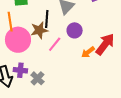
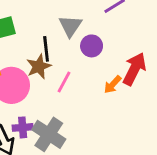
purple circle: (75, 30) -> (92, 46), moved
gray cross: (37, 78) -> (49, 134), size x1.6

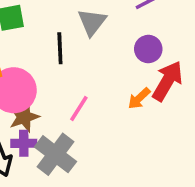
purple circle: (92, 46) -> (148, 49), moved
brown star: (39, 66) -> (24, 117), moved
pink line: (64, 82) -> (79, 108), moved

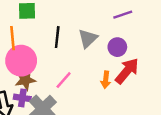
gray triangle: (92, 22) -> (88, 38), moved
orange arrow: (139, 98) -> (106, 80), turned -49

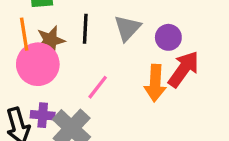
brown star: (25, 80) -> (50, 40), moved
orange arrow: (106, 80) -> (155, 83), size x1.5

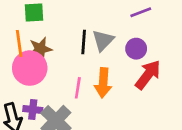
black line: (85, 29) -> (84, 42), moved
orange arrow: (155, 83) -> (103, 83), moved
pink line: (98, 87) -> (78, 88), turned -30

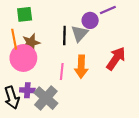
purple circle: (136, 49) -> (90, 20), moved

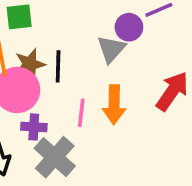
black line: (64, 36) -> (58, 66), moved
purple cross: (27, 90) -> (34, 127), moved

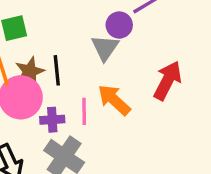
orange arrow: (114, 105) -> (114, 100), turned 138
purple cross: (34, 127) -> (52, 120), moved

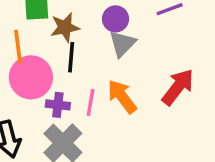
purple circle: (119, 25) -> (116, 19), moved
brown star: (30, 72) -> (65, 27), moved

